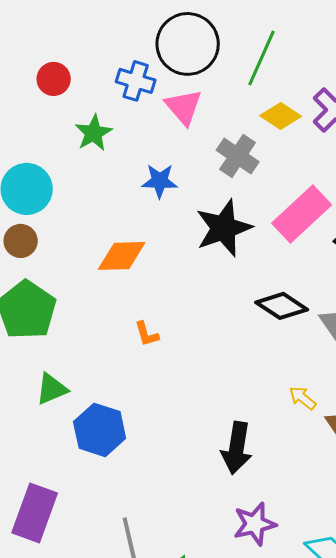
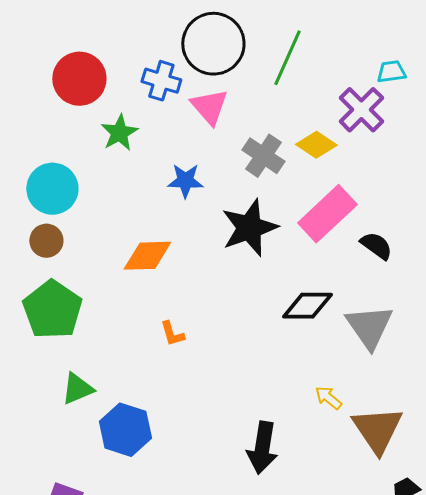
red circle: (54, 79) -> (79, 79), size x1.6
yellow diamond: (281, 116) -> (316, 145), moved
black diamond: (282, 306) -> (307, 306), turned -33

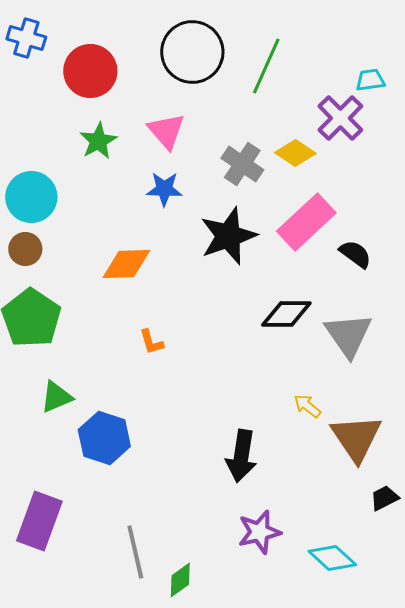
red circle: (79, 79) -> (90, 71), moved
blue cross: (161, 81) -> (26, 38), moved
pink triangle: (209, 107) -> (166, 131), moved

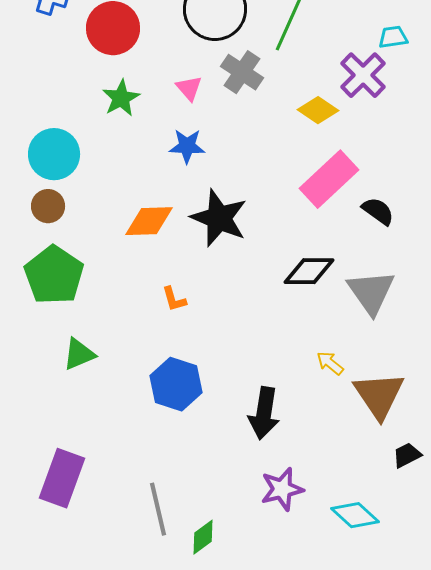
pink triangle: (166, 131) -> (189, 88), size x0.7
gray cross: (242, 164) -> (242, 72), moved
black star: (228, 236) -> (219, 218), moved, turned -30
blue hexagon: (104, 438) -> (176, 384), moved

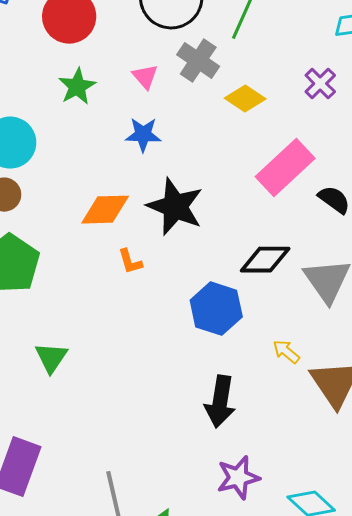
purple cross: (363, 75) -> (320, 84), moved, size x0.7
yellow diamond: (318, 110) -> (245, 99), moved
orange L-shape: (174, 299) -> (130, 262), moved
green triangle: (79, 354) -> (51, 358), moved, turned -33
blue hexagon: (176, 384) -> (216, 309), moved

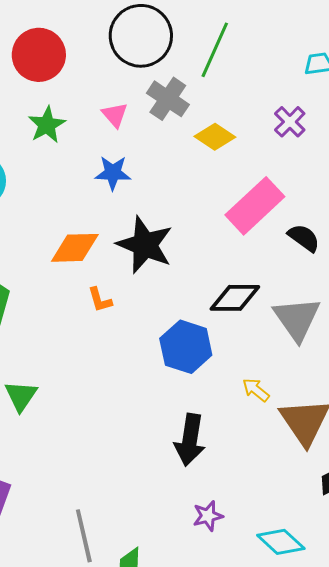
purple star: (238, 478) -> (208, 516), size x0.7

